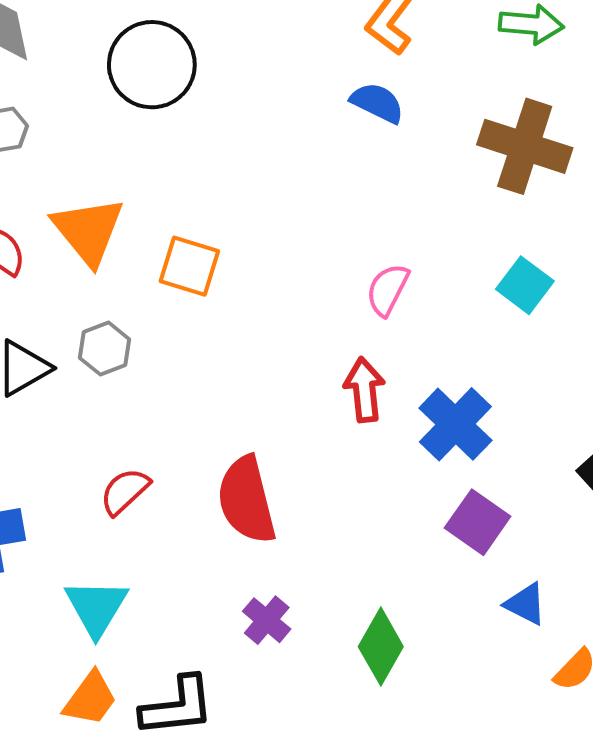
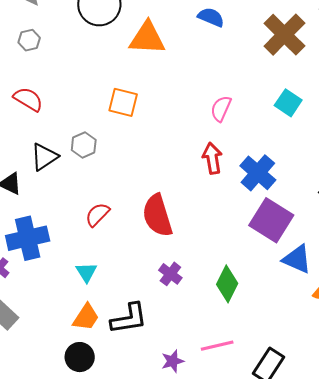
brown cross: (525, 146) -> (284, 35), turned 30
orange triangle: (88, 231) -> (147, 38), moved, turned -45
purple square: (478, 522) -> (271, 220), size x1.4
blue triangle: (526, 604) -> (297, 259), size x1.4
cyan triangle: (96, 607) -> (86, 272), size x0.7

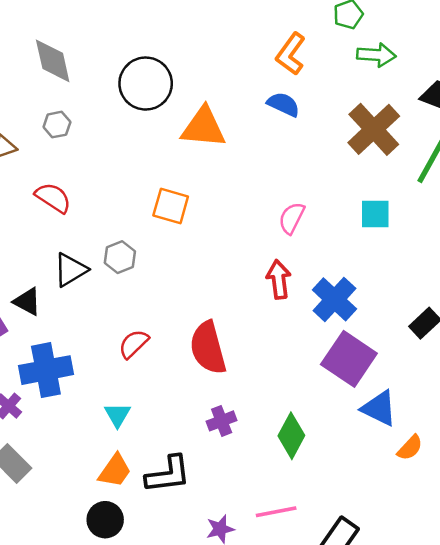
cyan square: (288, 103) -> (375, 214), turned -36
purple cross: (170, 274) -> (222, 421), turned 30

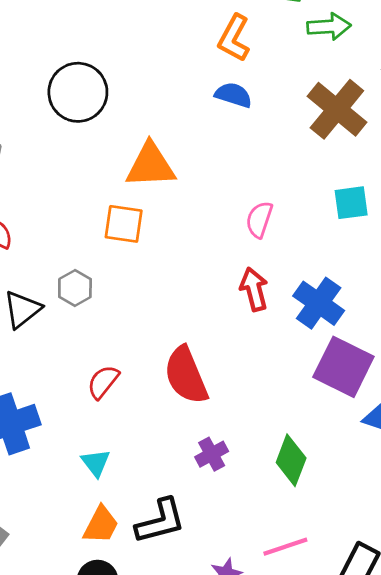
orange triangle: (203, 127) -> (150, 165), moved

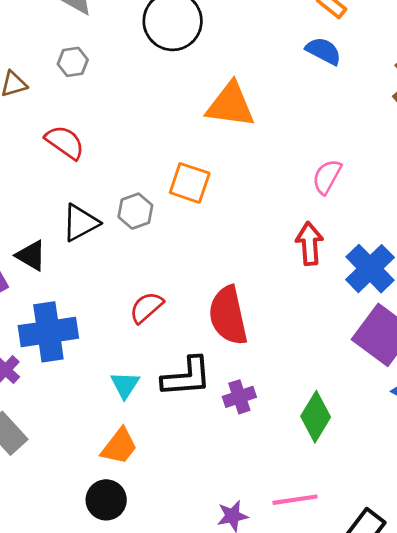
orange square: (124, 224) -> (190, 183), moved
black L-shape: (160, 521) -> (187, 377), moved

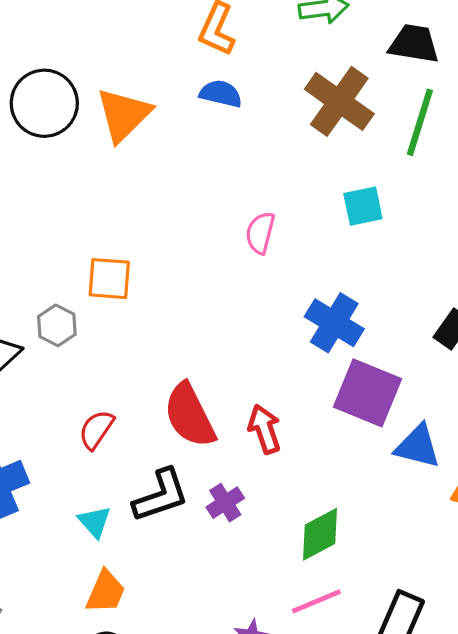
orange triangle: (230, 105) -> (124, 115), moved, turned -38
red arrow: (309, 244) -> (265, 429), moved
green diamond: (316, 417) -> (320, 534), moved, turned 45

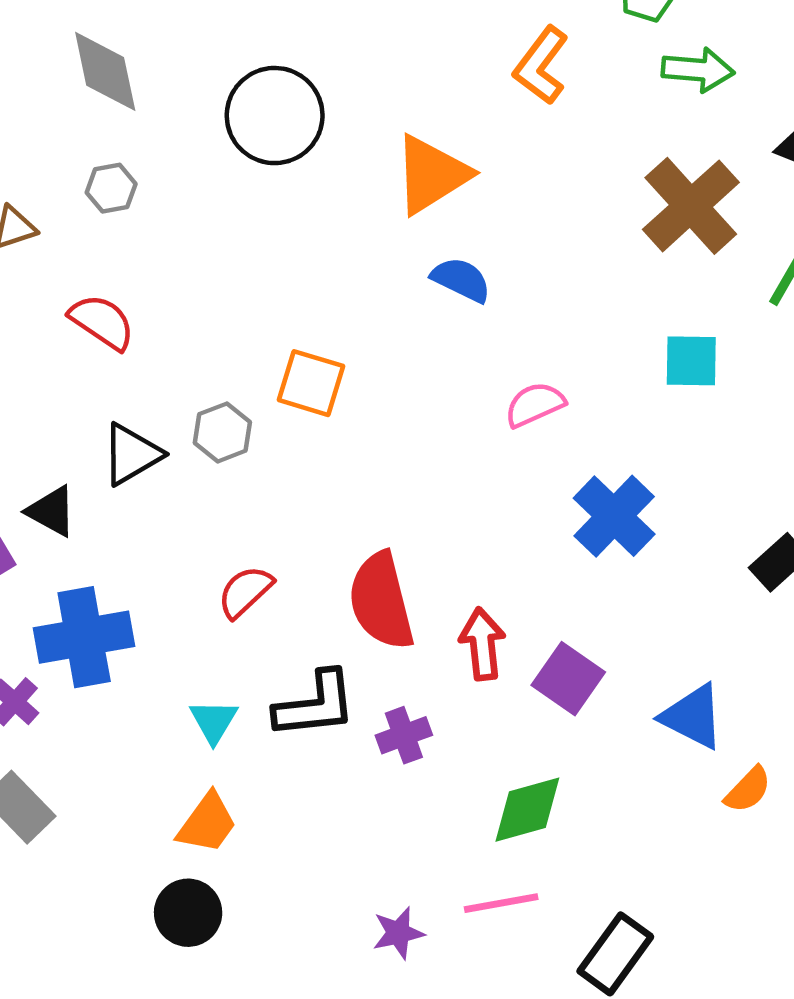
blue semicircle: (221, 94) -> (461, 280), moved
orange triangle: (124, 115) -> (431, 175), moved
pink semicircle: (260, 233) -> (535, 405), moved, turned 39
purple square: (368, 393) -> (568, 679), moved, size x0.7

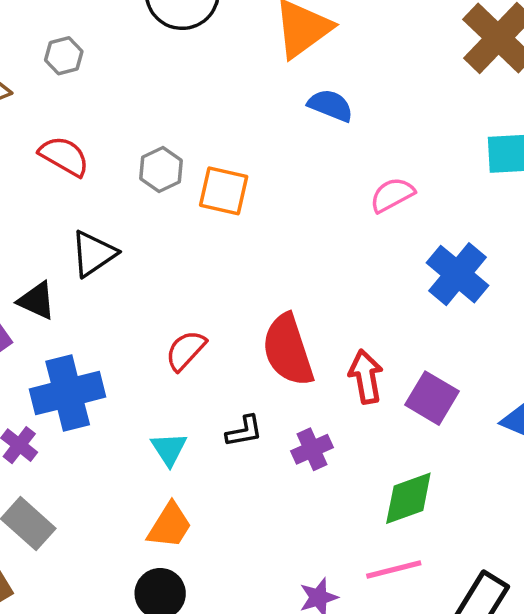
gray hexagon: (222, 432) -> (161, 169), moved
black L-shape: (315, 705) -> (244, 431), size x0.6

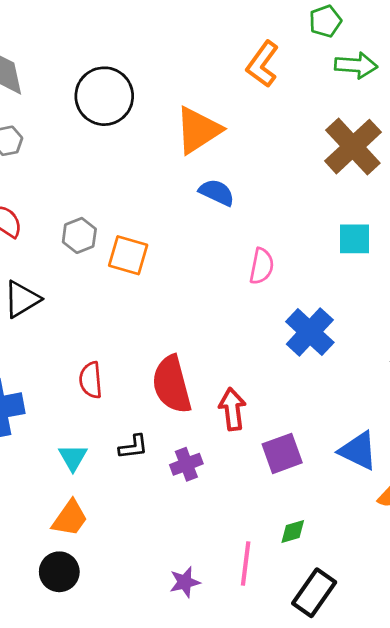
pink semicircle: (392, 195) -> (262, 266), turned 126
red semicircle: (186, 350) -> (91, 380), turned -51
purple square: (432, 398) -> (282, 453), moved, turned 36
green diamond: (408, 498) -> (293, 532), moved, size x0.6
pink line: (394, 570) -> (246, 563), turned -72

